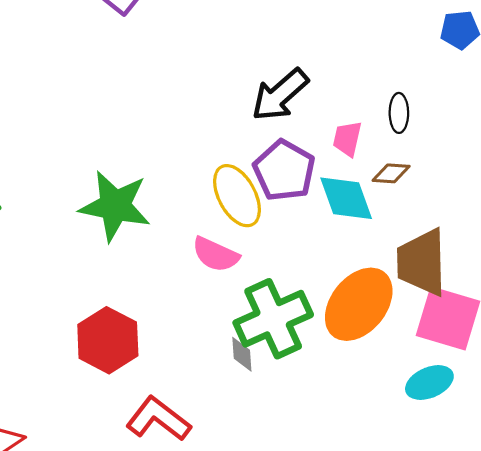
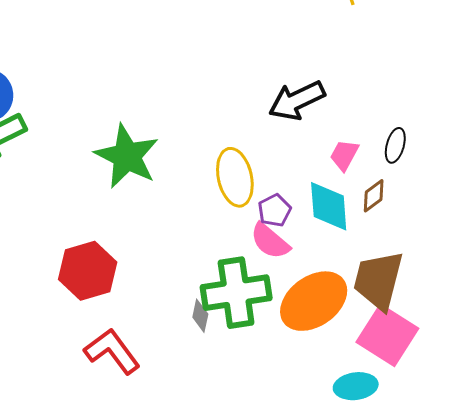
purple pentagon: (284, 170) -> (274, 210), moved, size x0.6
brown diamond: (391, 173) -> (374, 196), turned -56
pink semicircle: (215, 254) -> (270, 241), moved

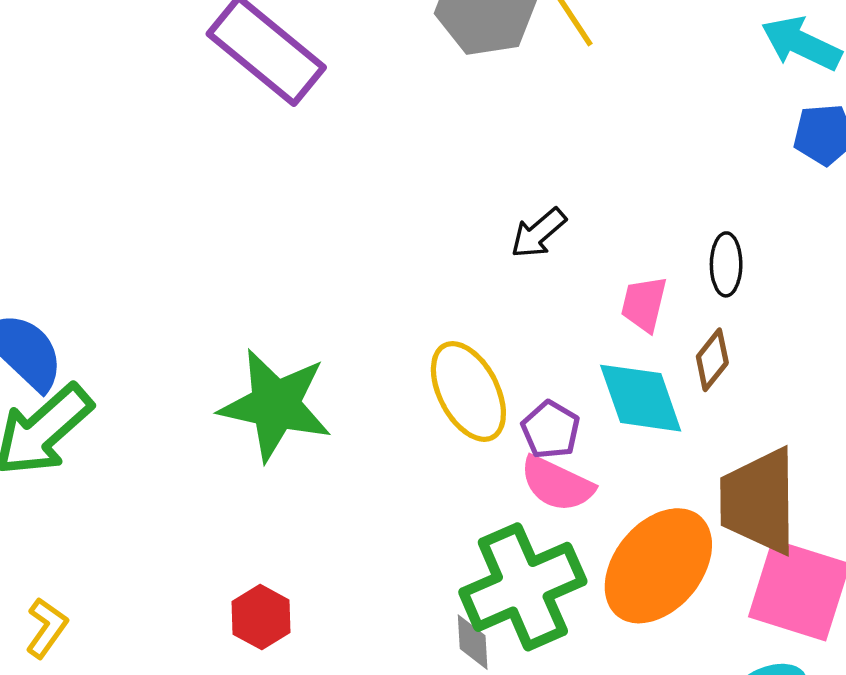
black arrow: (297, 100) -> (539, 233), size x0.6
red hexagon: (88, 271) -> (261, 617), size x0.6

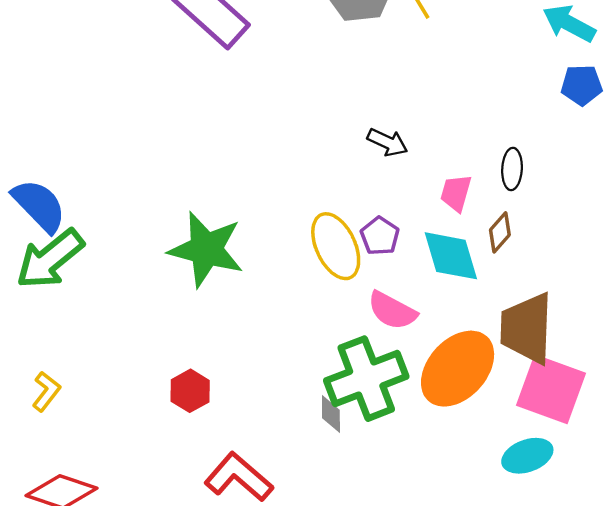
black arrow: (539, 233) -> (387, 142), turned -117
purple pentagon: (551, 430) -> (380, 236), moved

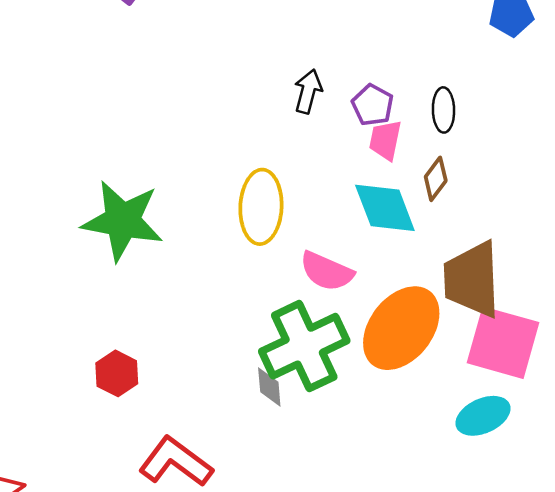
black arrow: (387, 142) -> (308, 91), turned -96
purple pentagon: (380, 236) -> (373, 105), moved
yellow ellipse: (336, 246) -> (261, 207), turned 32

